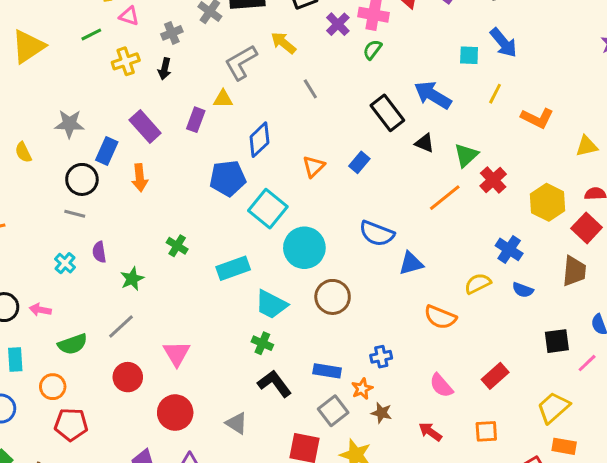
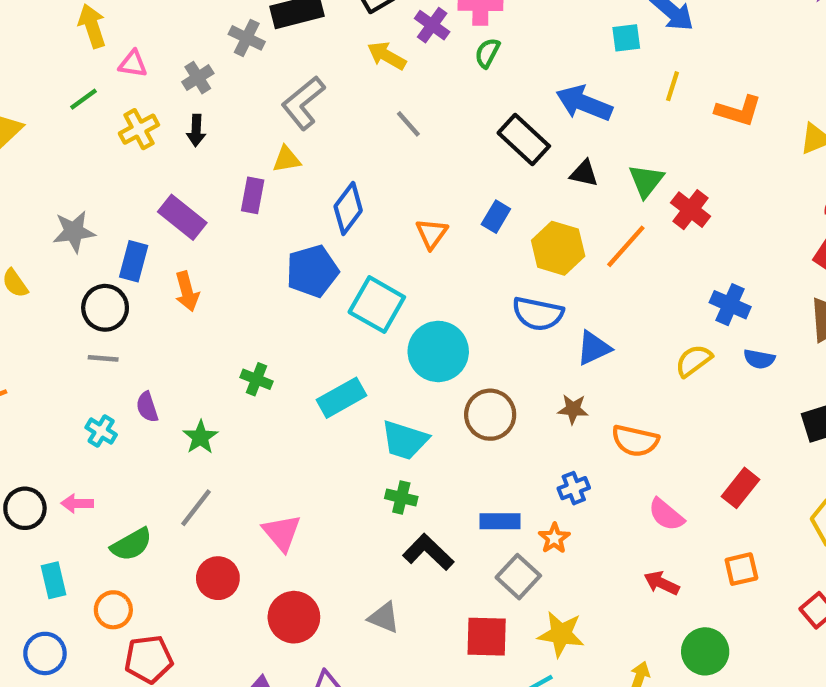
yellow arrow: (283, 43) -> (387, 56), moved
yellow hexagon: (548, 202) -> (558, 248), moved
orange semicircle: (440, 317) -> (635, 441), moved
brown star: (382, 413) -> (573, 409), moved

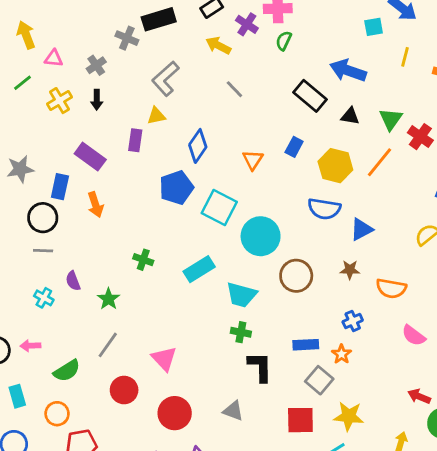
black L-shape: (428, 552) -> (260, 367), turned 48
red arrow: (662, 583) -> (419, 396), moved

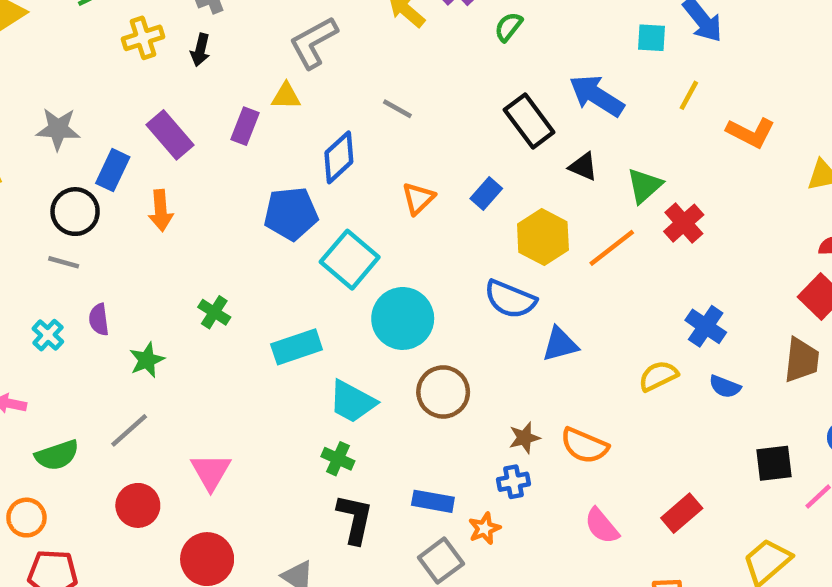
gray line: (234, 89) -> (397, 109), moved, turned -30
brown star: (350, 270) -> (524, 438), moved, turned -30

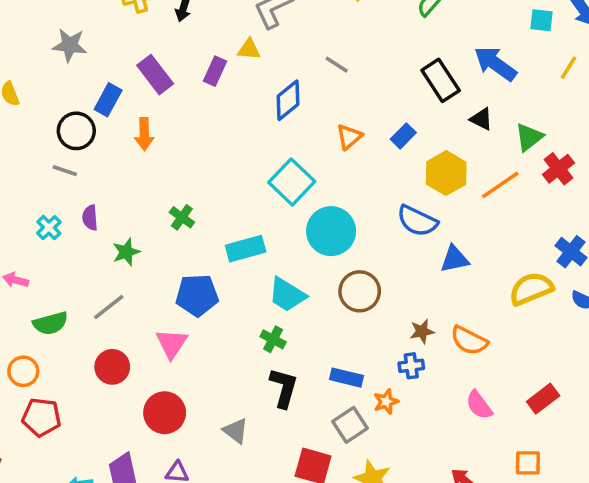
gray star: (58, 129) -> (70, 45), moved
blue pentagon: (291, 214) -> (197, 295), moved
yellow semicircle: (658, 376) -> (531, 289), size x1.4

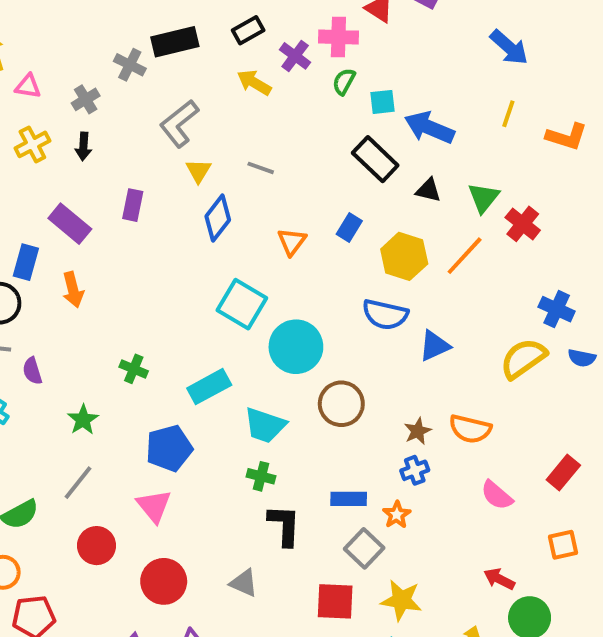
cyan square: (542, 20) -> (383, 102), moved
yellow triangle: (249, 49) -> (198, 171), moved, turned -50
purple semicircle: (90, 218) -> (32, 371), moved

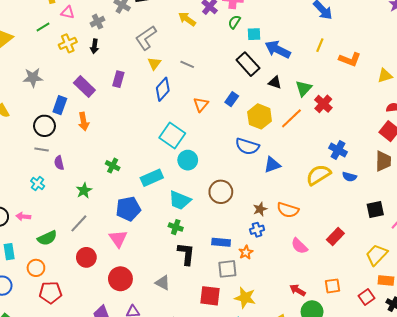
cyan circle: (296, 347) -> (188, 160), moved, size x0.7
orange square: (563, 545) -> (332, 286), moved
gray square: (364, 548) -> (227, 269), turned 36

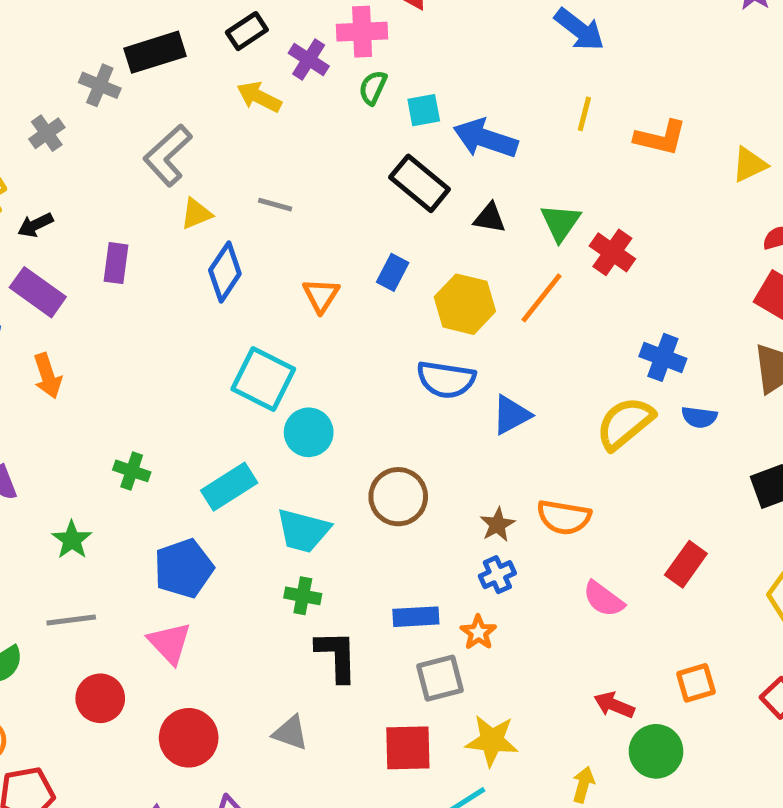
black arrow: (95, 46) -> (35, 225), moved, turned 64
yellow triangle: (154, 63) -> (196, 214), turned 40
gray line: (79, 223) -> (71, 620), turned 48

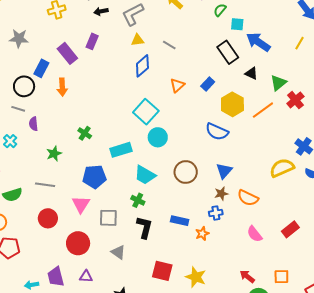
black arrow: (35, 225) -> (101, 11), moved
purple rectangle: (116, 263) -> (92, 41), moved
blue triangle: (511, 415) -> (224, 171), moved, turned -36
gray square: (440, 678) -> (108, 218), moved

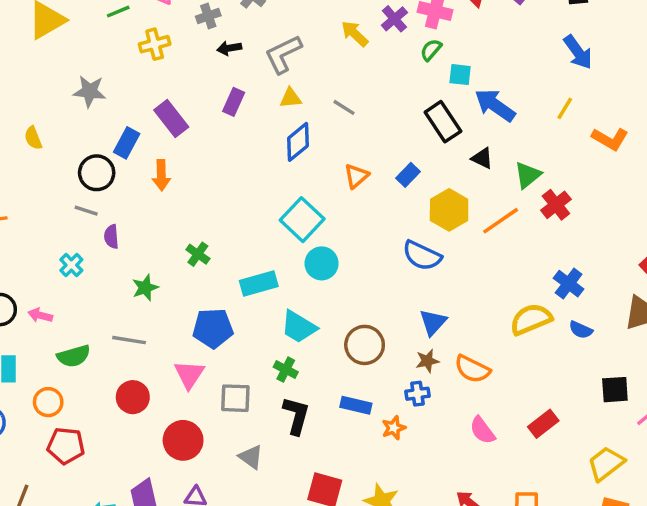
purple rectangle: (92, 41) -> (234, 102), moved
brown circle: (186, 172) -> (365, 345), moved

